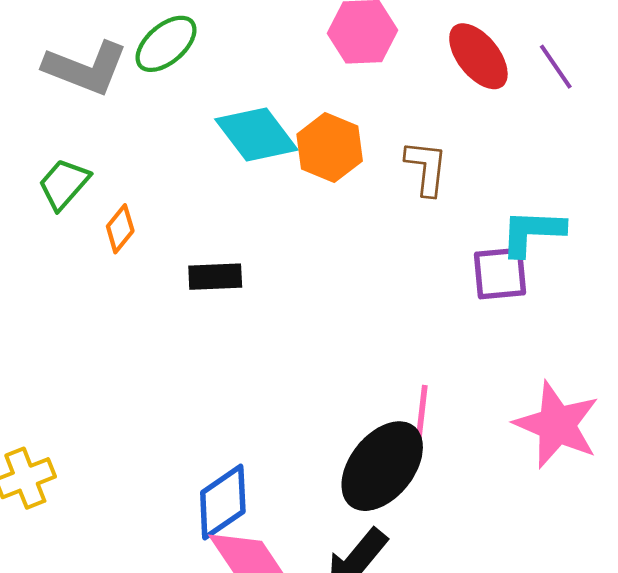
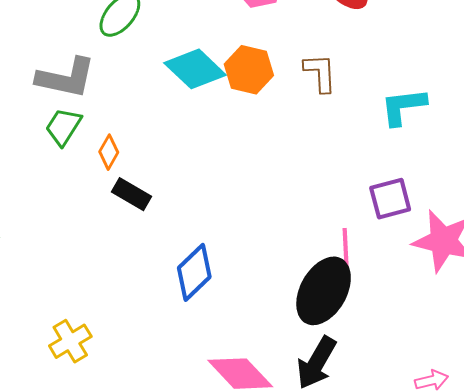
gray L-shape: (86, 68) -> (66, 78), moved
purple square: (500, 274) -> (390, 199), moved
black rectangle: (215, 277) -> (131, 194), moved, turned 42
blue diamond: (223, 502) -> (194, 272), moved

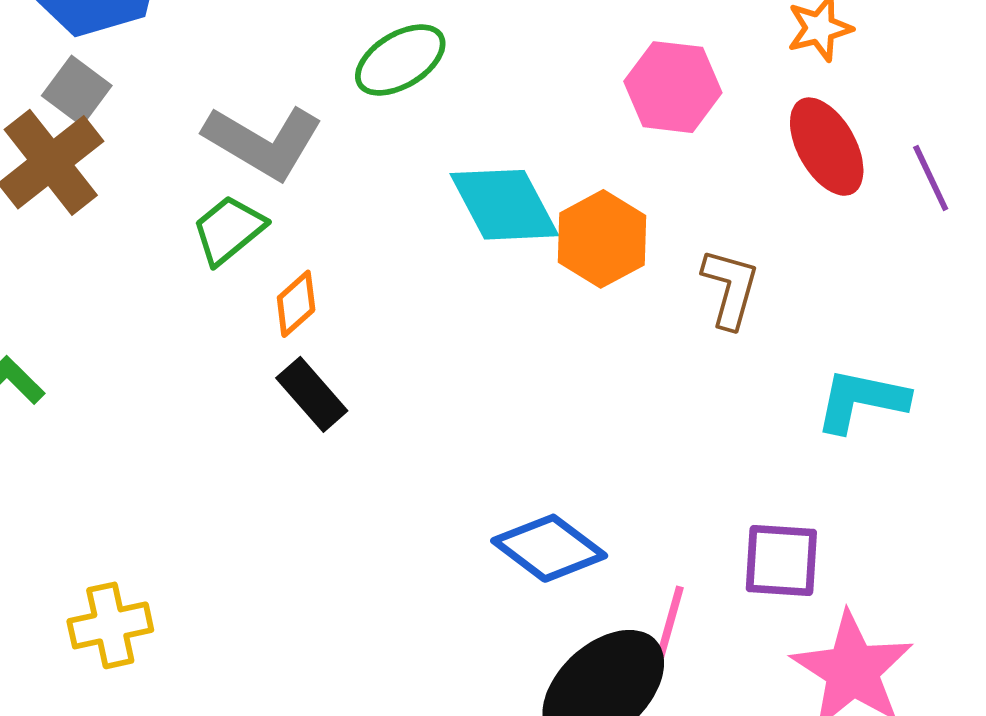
blue diamond: (194, 272) -> (549, 548), moved, turned 62

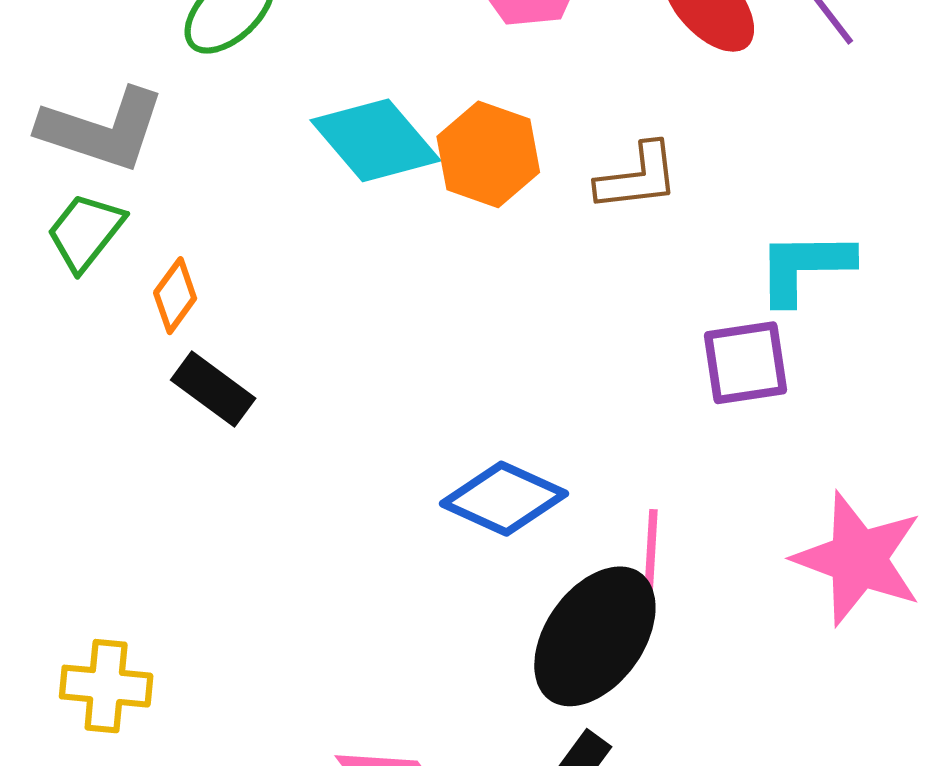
brown L-shape: (730, 288) -> (638, 177), turned 80
purple square: (781, 561) -> (745, 363), moved
yellow cross: (110, 625) -> (106, 686), moved, turned 30

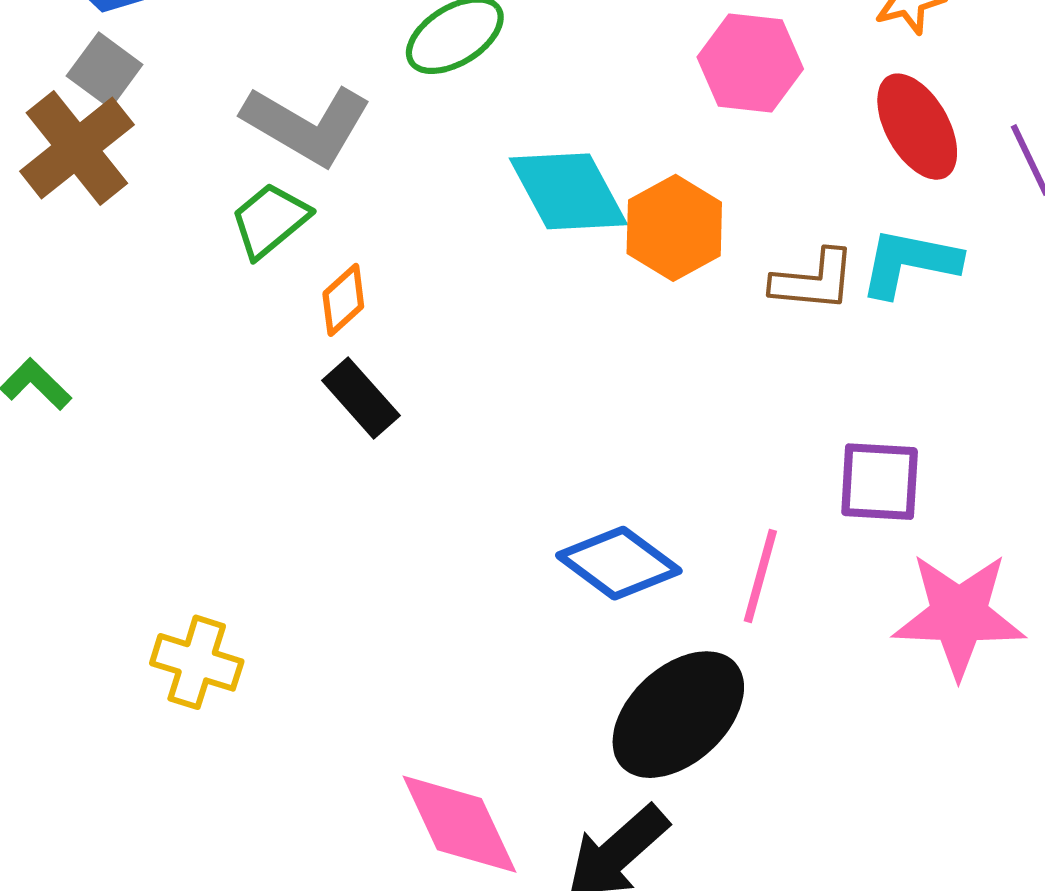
cyan L-shape: (805, 267) -> (909, 263), moved
pink line: (651, 558) -> (760, 576), moved
pink star: (858, 559) -> (959, 615), moved, turned -30

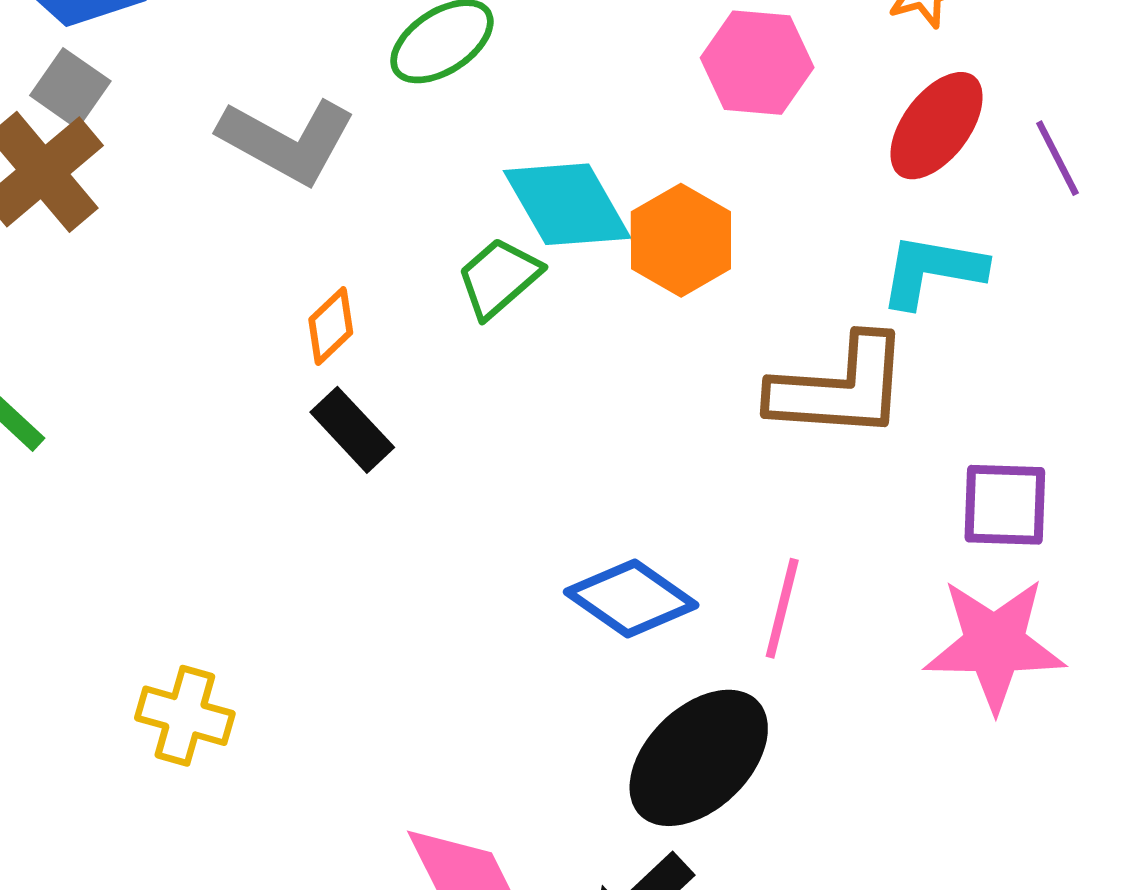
red ellipse: (917, 127) -> (937, 126), turned 68
green trapezoid: (270, 220) -> (499, 278), moved
brown L-shape: (814, 281) -> (840, 388), moved, size x1.6
purple square: (880, 482) -> (1005, 505), moved

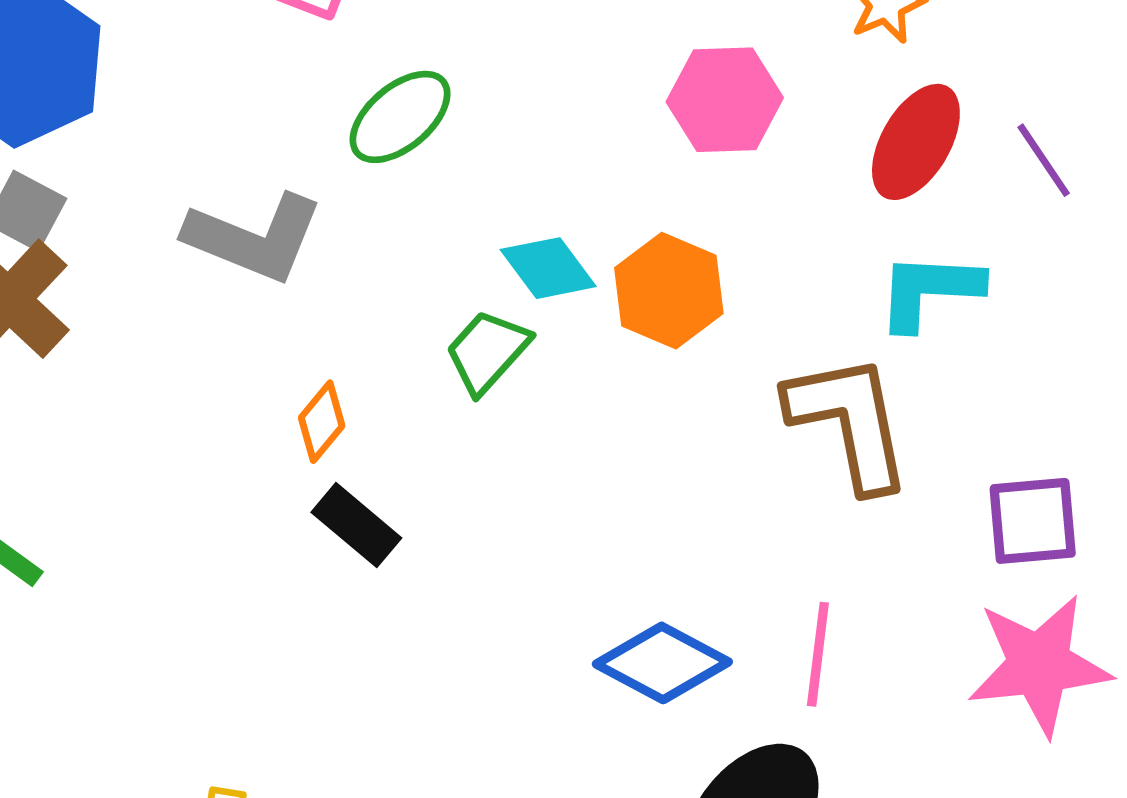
cyan diamond: (567, 204) -> (548, 268), size x0.7
brown L-shape: (840, 388) -> (849, 422), turned -98

